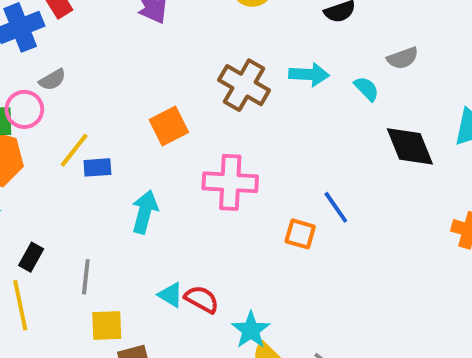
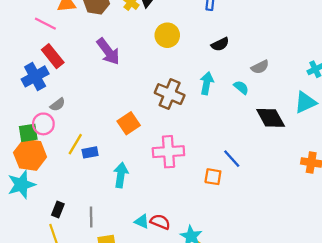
cyan arrow: (309, 75) -> (207, 83), turned -75

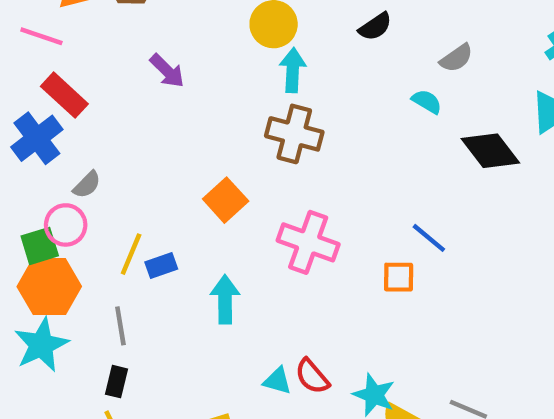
purple arrow: (108, 51) -> (167, 71), size x0.7
cyan arrow: (207, 83) -> (293, 70), moved
pink cross: (168, 152) -> (308, 242), turned 32
gray line: (91, 217) -> (120, 326), moved
red semicircle: (160, 222) -> (312, 376), turned -144

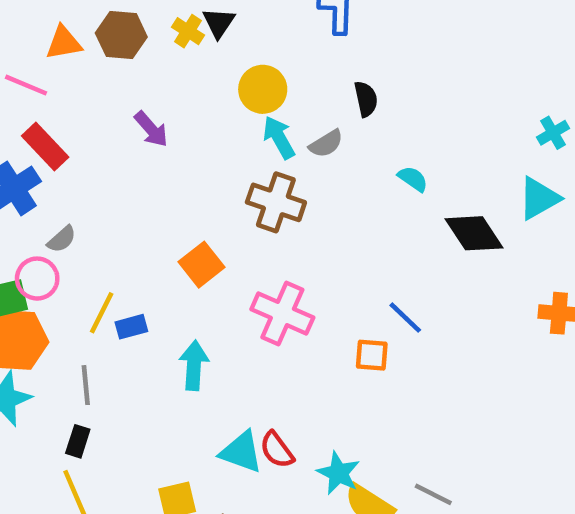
black semicircle: (375, 27) -> (366, 99), turned -72
gray semicircle: (456, 58) -> (326, 144), moved
cyan arrow: (293, 70) -> (279, 137), turned -36
cyan triangle: (277, 381) -> (241, 452), size x1.5

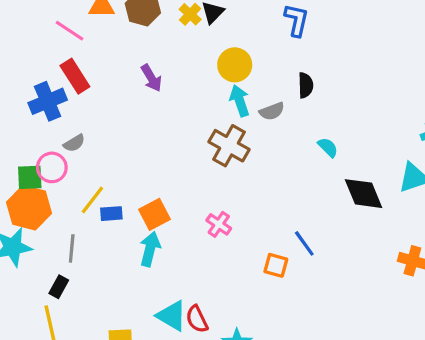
orange square: (201, 265) -> (154, 214), moved
pink cross: (282, 313) -> (219, 224), size x0.6

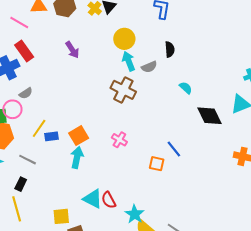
gray line: (72, 248) -> (28, 160), turned -66

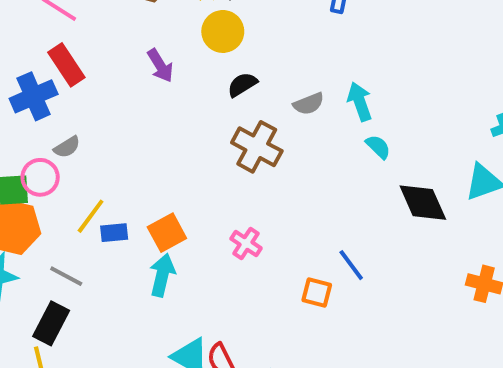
yellow circle: (124, 39) -> (223, 31), moved
black semicircle: (170, 49) -> (242, 85), moved, turned -119
cyan arrow: (129, 61) -> (360, 102), moved
black rectangle: (21, 184) -> (51, 323), size x1.5

